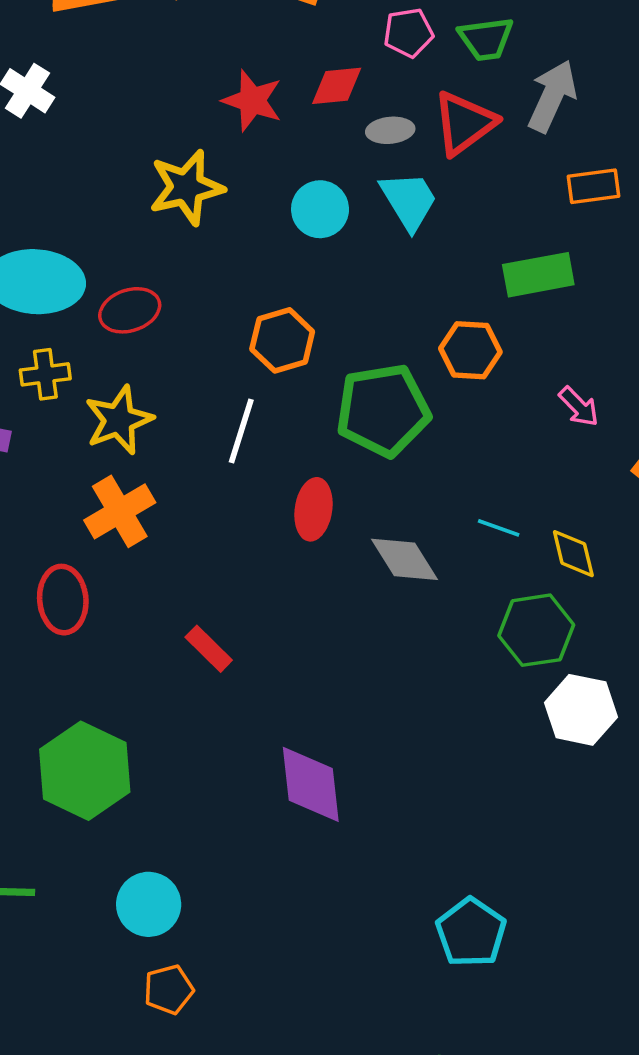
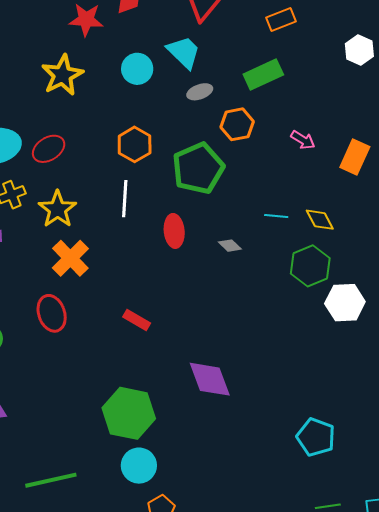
gray ellipse: (390, 130) -> (200, 92), moved
gray diamond: (405, 559) -> (230, 246), size x0.6
green hexagon: (85, 771) -> (129, 413), moved

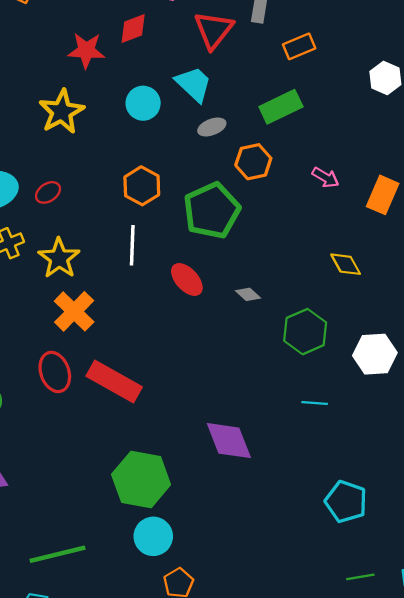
red ellipse: (49, 149) -> (48, 192), size x0.7
cyan line: (276, 216) -> (315, 403), moved
red ellipse: (174, 231) -> (187, 279), turned -36
green hexagon: (310, 266) -> (305, 332), moved
red rectangle: (137, 320) -> (114, 381), moved, size x1.8

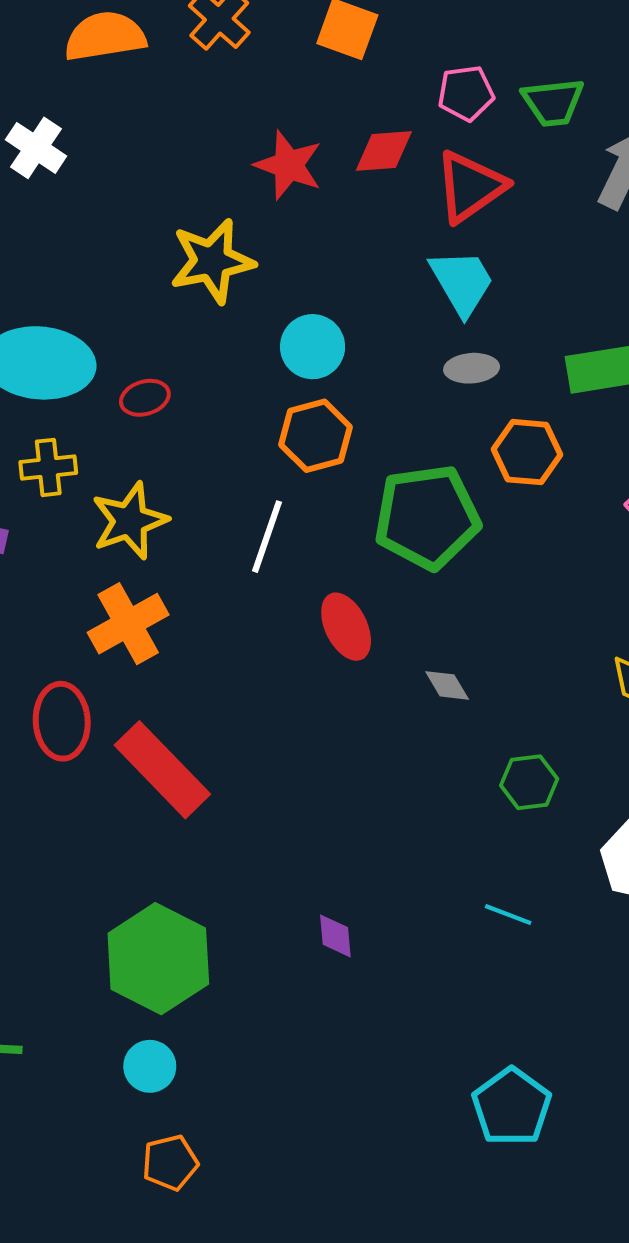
red triangle: (214, 30) -> (470, 187), moved
cyan circle: (143, 103) -> (313, 347), moved
green hexagon: (305, 332) -> (529, 782), size x0.7
purple diamond: (229, 441) -> (335, 936), size x0.5
cyan circle: (153, 536) -> (150, 1066), size x0.7

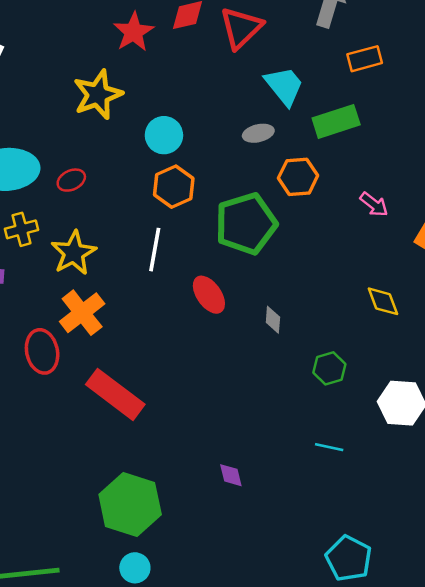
red star: (289, 165) -> (134, 32), turned 30
cyan trapezoid: (462, 282) -> (284, 86), moved
gray diamond: (447, 685) -> (273, 320), turned 44
red ellipse: (62, 721) -> (42, 351), moved

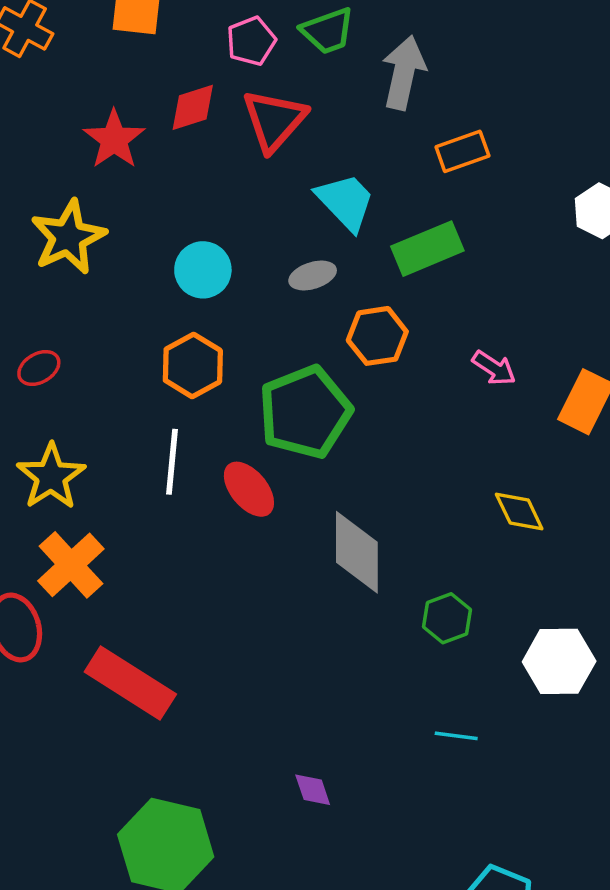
cyan circle: (164, 135) -> (203, 270), moved
red ellipse: (209, 295) -> (249, 489), moved
gray diamond: (273, 320) -> (357, 552), size x2.0

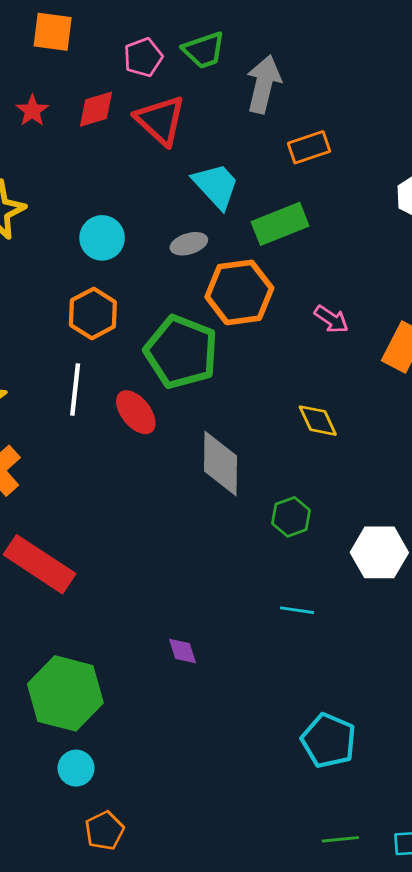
red triangle: (274, 120) -> (160, 120), turned -30
red star: (114, 139) -> (32, 111), moved, size x0.7
orange hexagon: (377, 336) -> (239, 292), size x1.4
green pentagon: (305, 412) -> (181, 352), turned -30
yellow diamond: (519, 512) -> (318, 421), moved

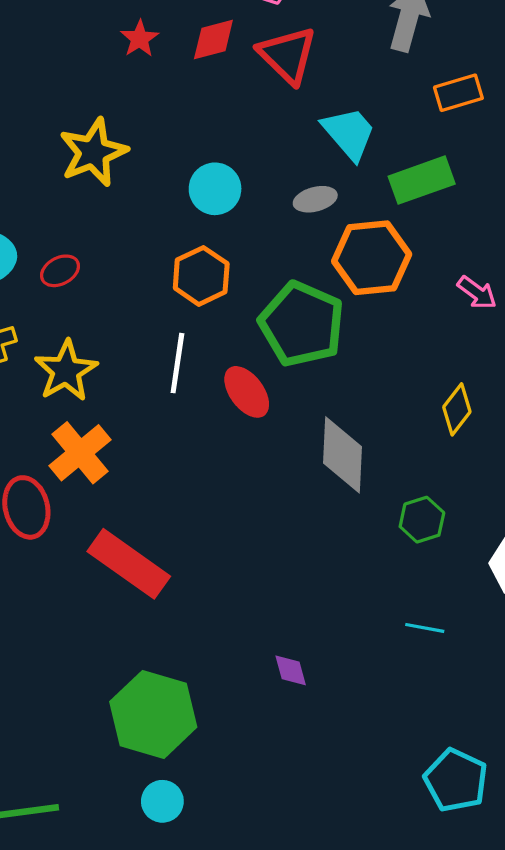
yellow diamond: (318, 421) -> (457, 409), turned 60

